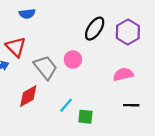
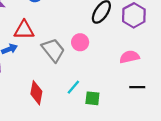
red triangle: (16, 47) -> (24, 30), turned -45
red diamond: (28, 96) -> (36, 93), moved, turned -50

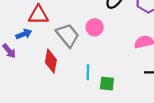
cyan line: (73, 87) -> (88, 72), turned -40
red diamond: (36, 93) -> (51, 61), moved

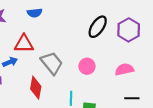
pink circle: (95, 27) -> (87, 66), moved

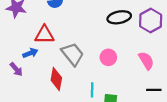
black ellipse: (98, 27) -> (119, 17), turned 45
pink semicircle: (124, 69) -> (146, 61), turned 72

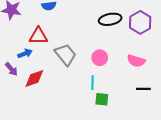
pink semicircle: (146, 61) -> (136, 61), turned 138
red diamond: (56, 79) -> (34, 78), moved, turned 60
cyan line: (92, 90) -> (92, 83), moved

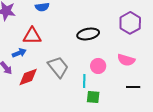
black ellipse: (110, 19) -> (88, 34), moved
gray trapezoid: (65, 55) -> (58, 67), moved
pink circle: (100, 58) -> (98, 66), moved

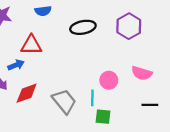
purple hexagon: (130, 23) -> (129, 26), moved
black ellipse: (88, 34) -> (83, 27), moved
gray trapezoid: (58, 67) -> (64, 101), moved

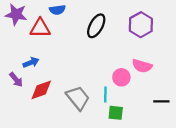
black ellipse: (83, 27) -> (96, 26), turned -50
red triangle: (31, 45) -> (40, 28), moved
pink semicircle: (142, 73) -> (142, 66), moved

